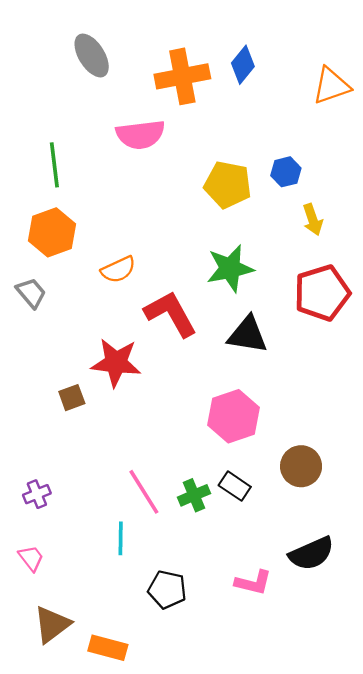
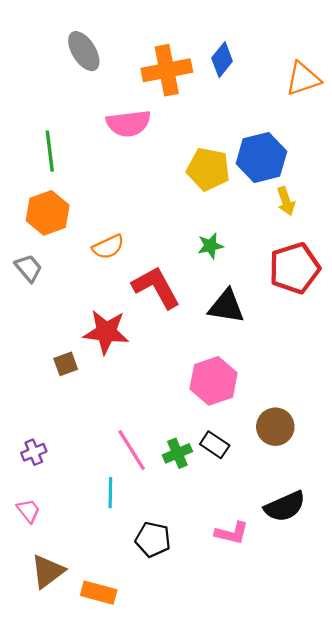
blue hexagon: (286, 172) -> (261, 157), size x1.8
green star: (230, 268) -> (210, 246), size x0.6

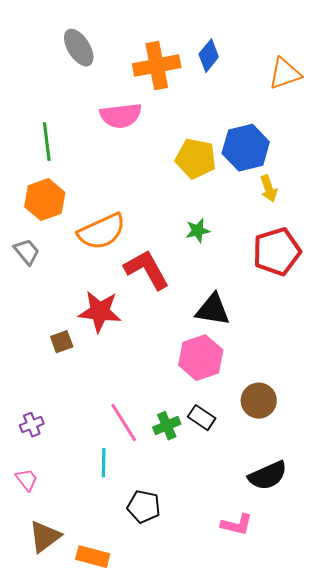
orange semicircle: (108, 247) -> (102, 232), size x1.6
black triangle: (226, 306) -> (213, 310), moved
pink L-shape: (232, 533) -> (237, 525), moved

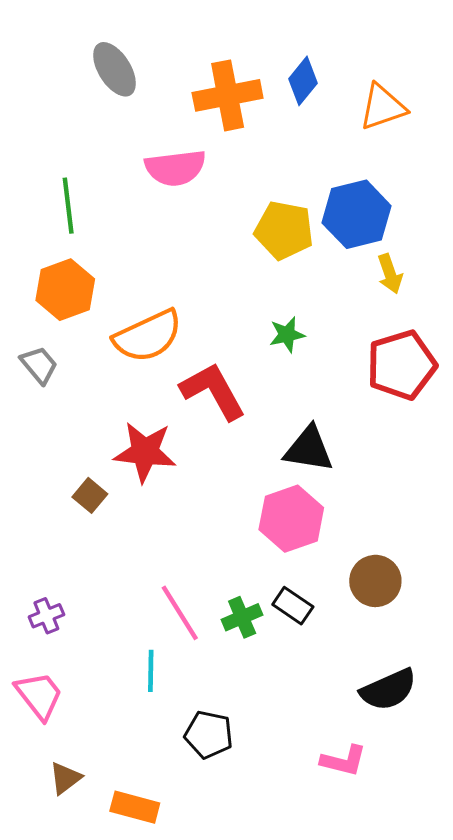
orange triangle: (285, 74) -> (383, 107), moved
brown square: (62, 342) -> (90, 495), turned -30
pink trapezoid: (27, 480) -> (39, 695), size x1.5
brown triangle: (45, 537) -> (65, 778), size x0.7

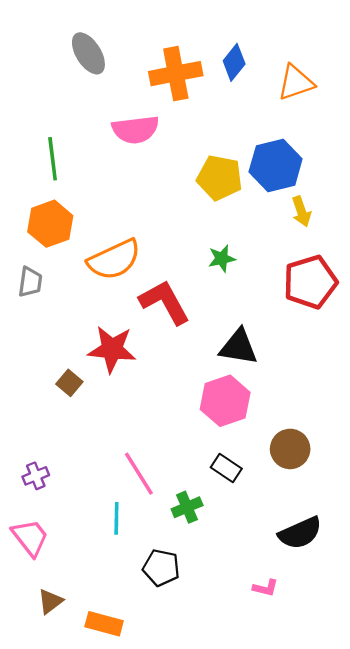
gray trapezoid: (39, 365) -> (30, 282), turned 48
green cross: (242, 617) -> (187, 507), moved
pink L-shape: (344, 761) -> (265, 588), size x0.7

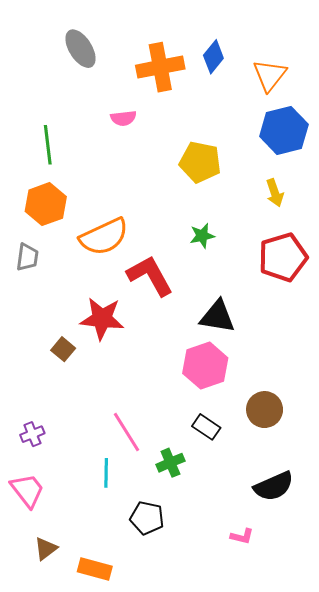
orange triangle: (296, 83) -> (270, 75), turned -33
pink semicircle: (135, 130) -> (123, 118), size x0.6
blue hexagon: (276, 165) -> (284, 130), moved

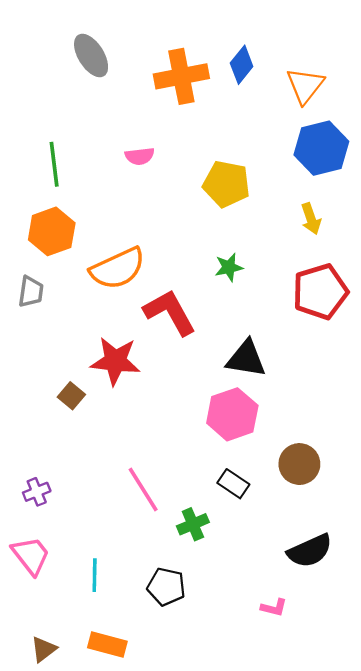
pink semicircle: (123, 118) -> (140, 156), moved
cyan line: (106, 473) -> (95, 575), moved
brown triangle: (46, 549) -> (44, 649), moved

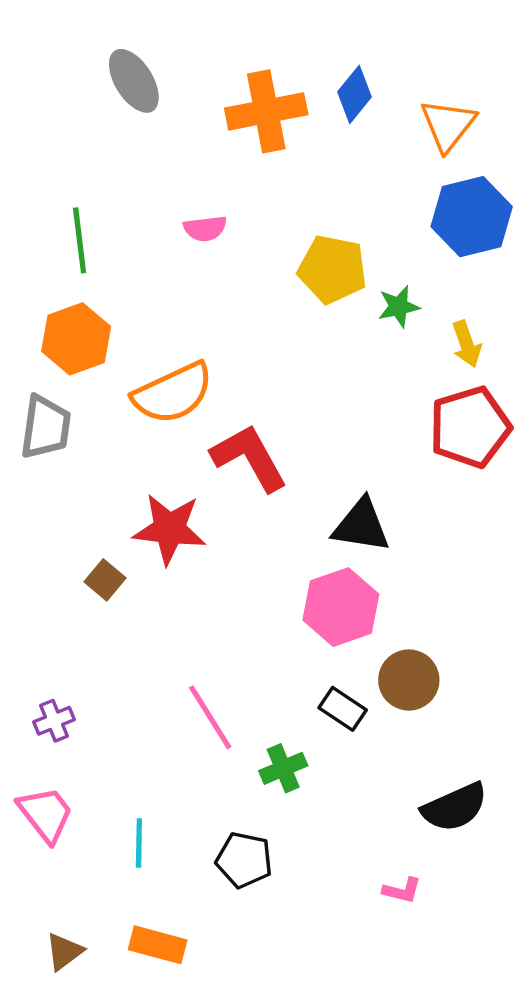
yellow arrow: (311, 219) -> (467, 344), moved
green star: (229, 267) -> (399, 307), moved
gray trapezoid: (31, 292) -> (46, 427), size x1.4
brown circle: (299, 464) -> (409, 680), moved

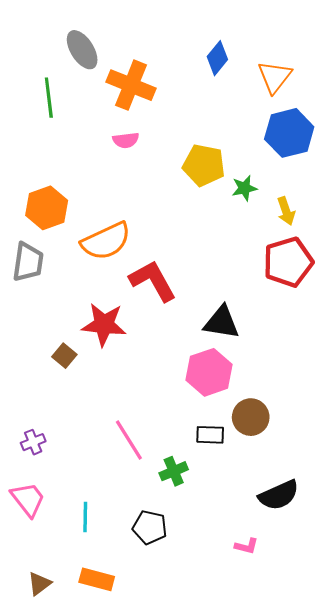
orange cross: (266, 111) -> (131, 85), moved, turned 33
green line: (80, 240) -> (49, 98), moved
black rectangle: (343, 709) -> (210, 435), turned -32

